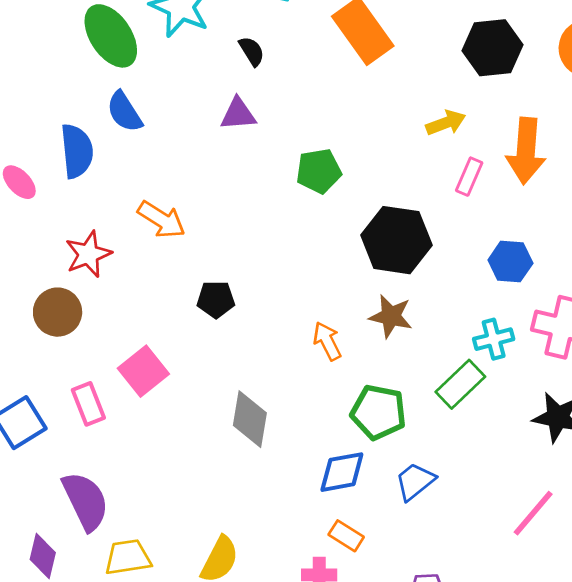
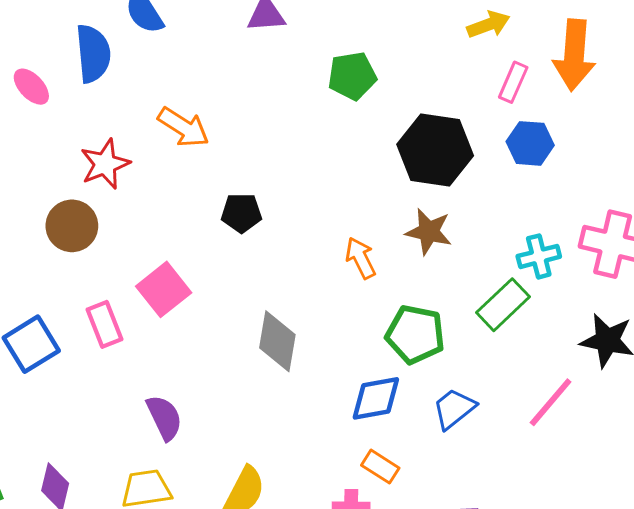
blue hexagon: (510, 262) -> (530, 143), moved
purple semicircle: (86, 501) -> (164, 418), moved, size x0.7
pink line: (533, 513) -> (551, 402), moved

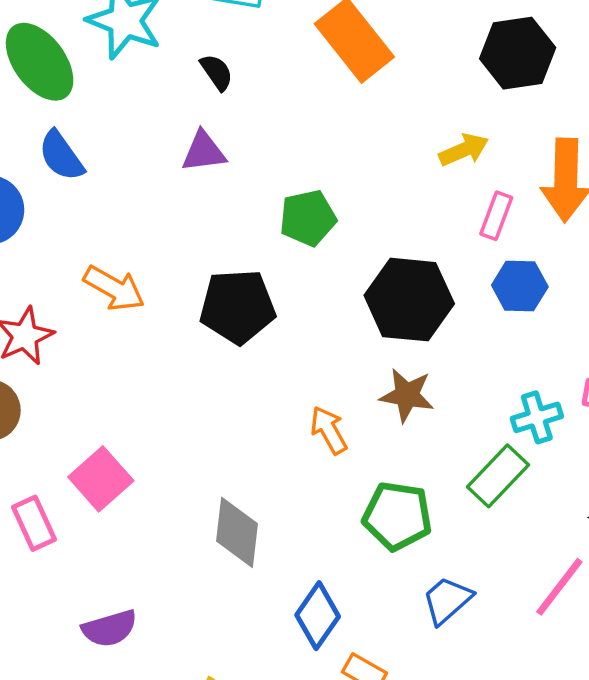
black pentagon: (241, 213) -> (238, 307), moved, size x1.6
blue diamond: (376, 398) -> (318, 616), moved, turned -42
purple semicircle: (164, 418) -> (110, 628), turned 102

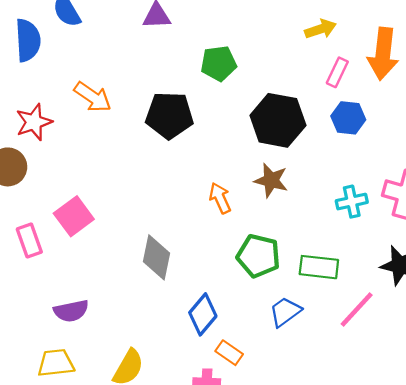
green rectangle: (498, 476) -> (319, 267), moved, turned 48

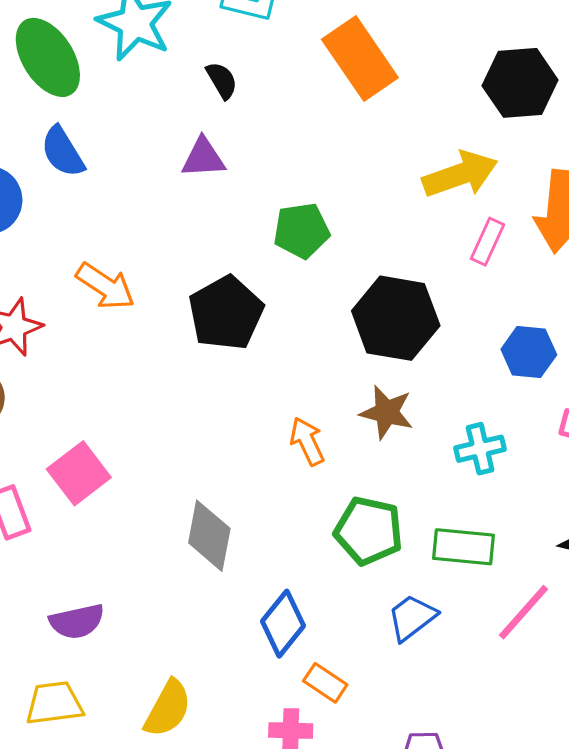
yellow arrow: (320, 29) -> (460, 174), size x1.5
black pentagon: (169, 115) -> (226, 313), turned -30
blue hexagon: (348, 118) -> (529, 352), moved
cyan cross: (352, 202) -> (480, 449), moved

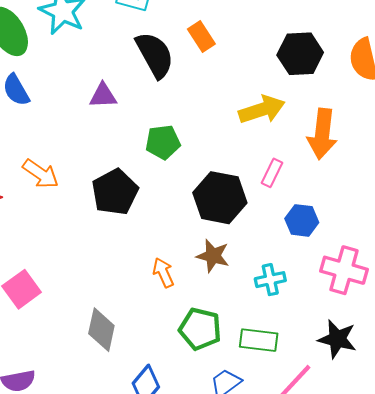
orange rectangle: (360, 59) -> (201, 36), size x0.6
black semicircle: (222, 80) -> (155, 55), moved, size x2.0
pink rectangle: (487, 242) -> (272, 173), moved

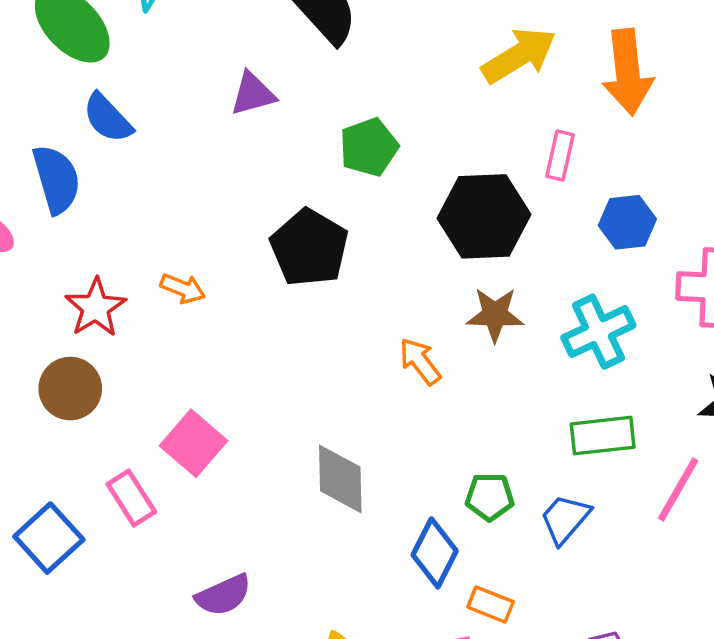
orange arrow: (41, 174) -> (183, 288), moved, size x0.7
cyan cross: (270, 280) -> (598, 332), size x1.4
green pentagon: (200, 329) -> (490, 497), moved, size x0.7

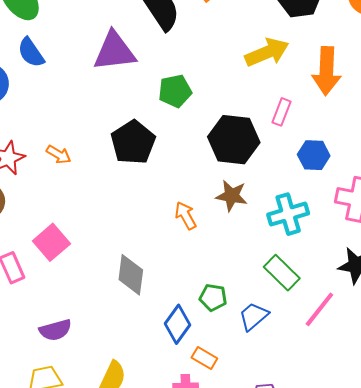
purple triangle: (253, 94) -> (114, 51), size x1.6
green rectangle: (603, 436) -> (282, 273), turned 42

